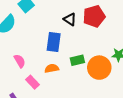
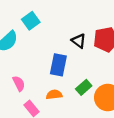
green rectangle: (77, 60) -> (84, 87), turned -32

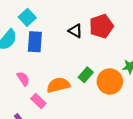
blue rectangle: (58, 65) -> (35, 42), moved
orange semicircle: (54, 95) -> (58, 85), size x1.5

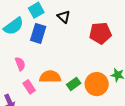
black triangle: (75, 31) -> (64, 17), moved
green rectangle: (86, 75) -> (74, 84), moved

